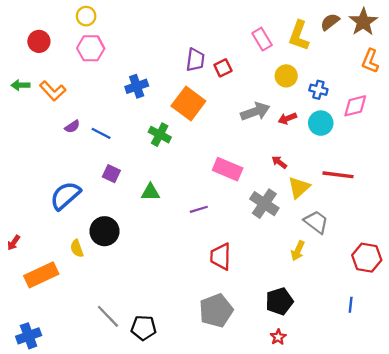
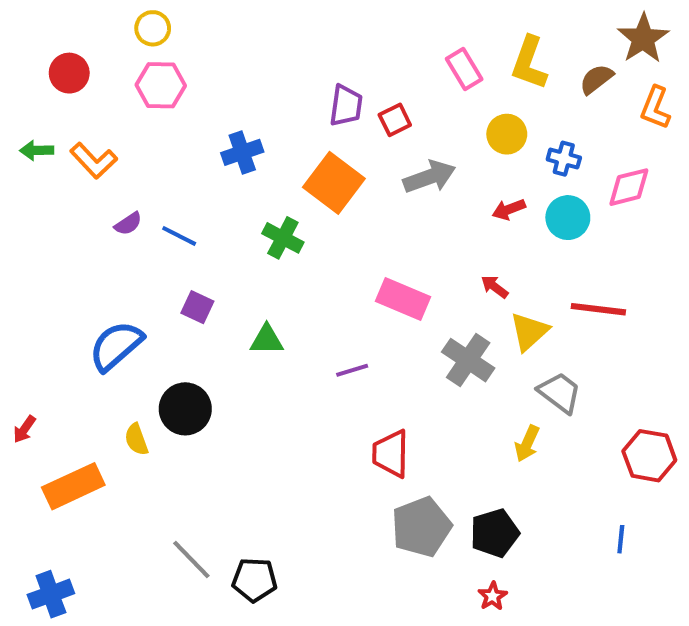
brown semicircle: (330, 22) -> (596, 79), moved
gray arrow: (255, 112) -> (429, 177), moved
gray pentagon: (216, 311) -> (421, 527), moved

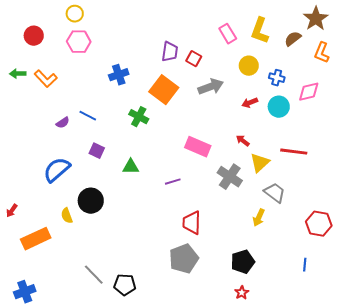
red square: (395, 120) -> (194, 59), turned -35
purple semicircle: (128, 224) -> (63, 123), moved
gray pentagon: (421, 527) -> (184, 259), moved

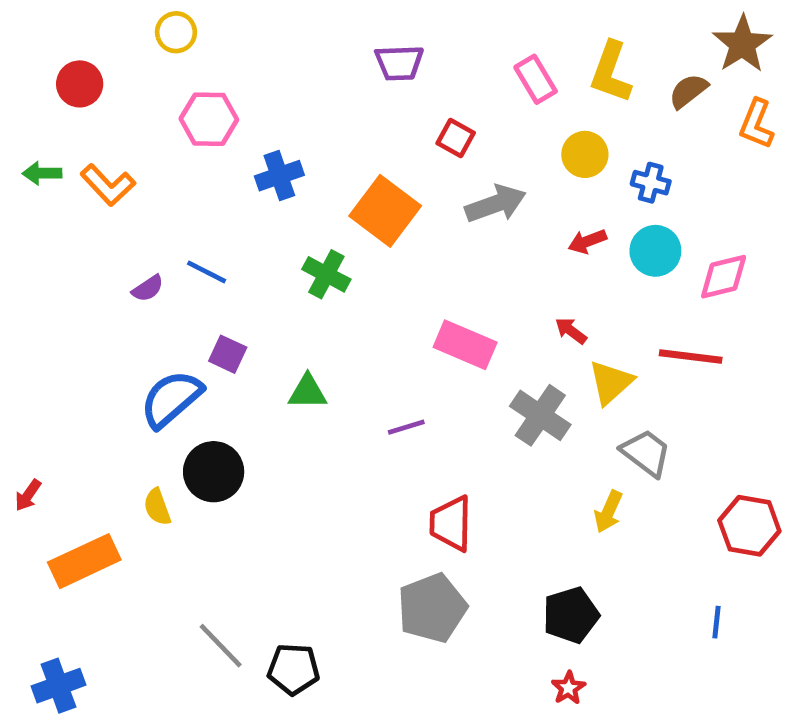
pink hexagon: (79, 42) -> (209, 119), moved
purple trapezoid: (170, 52) -> (399, 63), moved, turned 80
pink diamond: (309, 92) -> (724, 277), moved
blue semicircle: (57, 170) -> (171, 399), moved

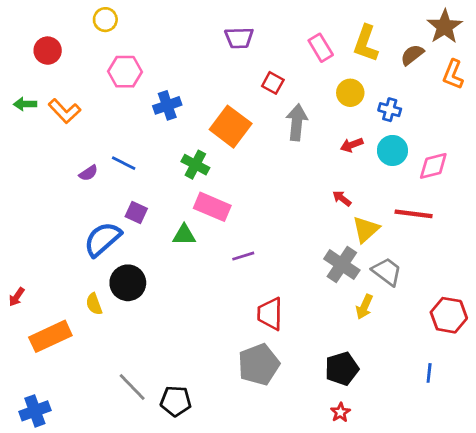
gray arrow: (496, 204) -> (297, 122), turned -64
pink rectangle: (465, 345) -> (212, 207), moved
gray cross: (540, 415) -> (342, 265), moved

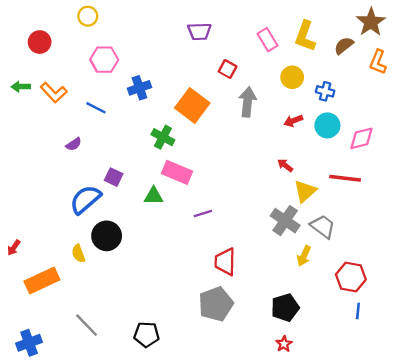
blue line: (124, 163) -> (96, 108), moved
red hexagon: (449, 315) -> (351, 277), moved
gray line: (132, 387) -> (87, 325), moved

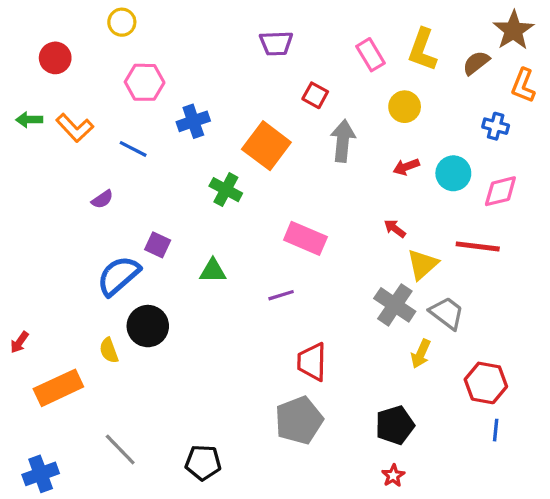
blue cross: (325, 91) -> (496, 126), moved
pink rectangle: (177, 172) -> (305, 238), moved

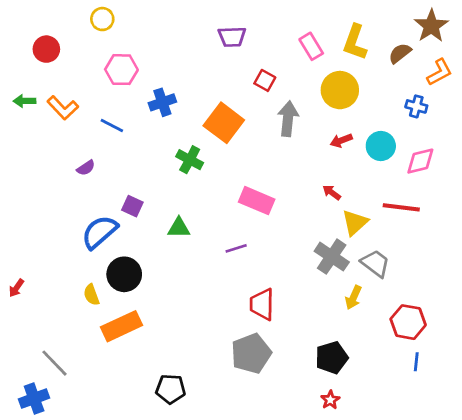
orange L-shape: (523, 86) -> (439, 72), turned -140
yellow circle: (405, 107) -> (340, 90), size x1.4
orange rectangle: (58, 388) -> (121, 326), moved
gray line: (120, 450) -> (55, 363), moved

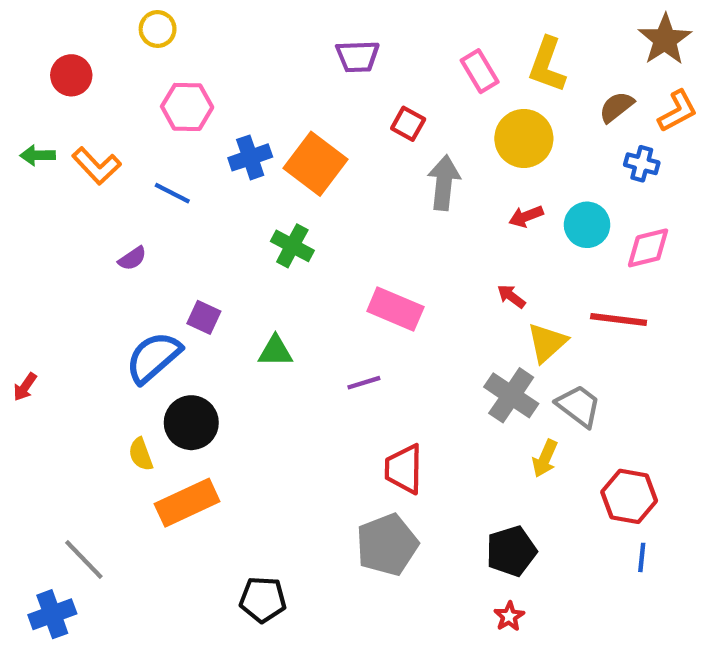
brown semicircle: (400, 53) -> (616, 107), moved
orange square: (224, 123) -> (315, 164), moved
red arrow: (16, 288) -> (25, 387), moved

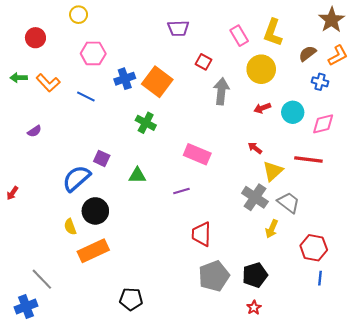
purple semicircle: (132, 258) -> (34, 131), moved
gray pentagon: (387, 545) -> (214, 276), moved

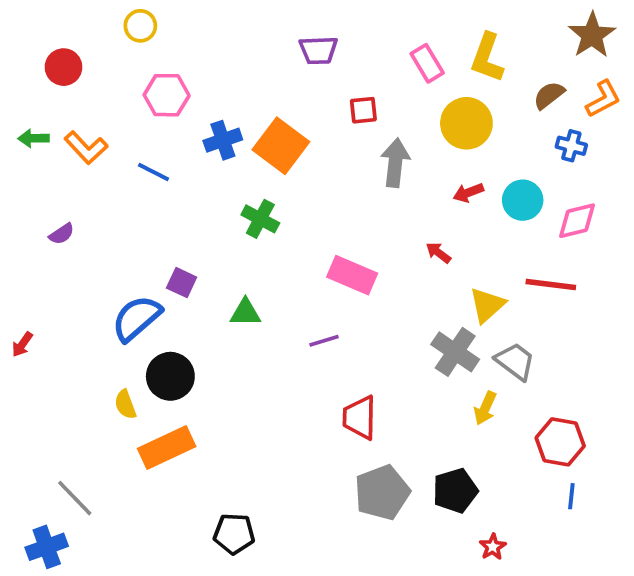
red square: (203, 62) -> (363, 110), turned -35
red arrow: (255, 148) -> (438, 253), moved
red star: (254, 308) -> (493, 547), moved

